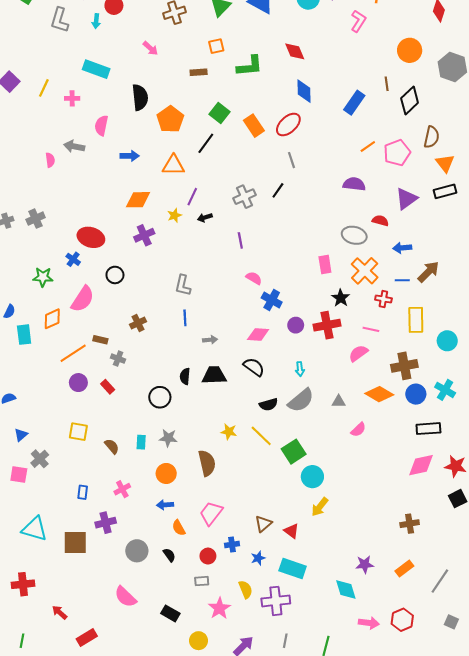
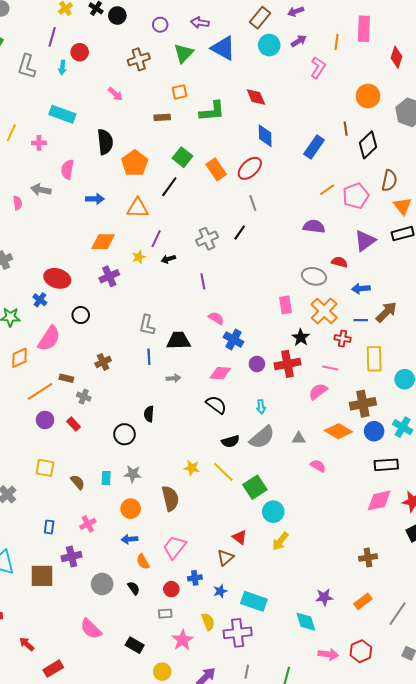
black trapezoid: (214, 375) -> (178, 341), moved
pink semicircle: (358, 430) -> (318, 466), turned -105
red triangle: (292, 531) -> (240, 537), moved

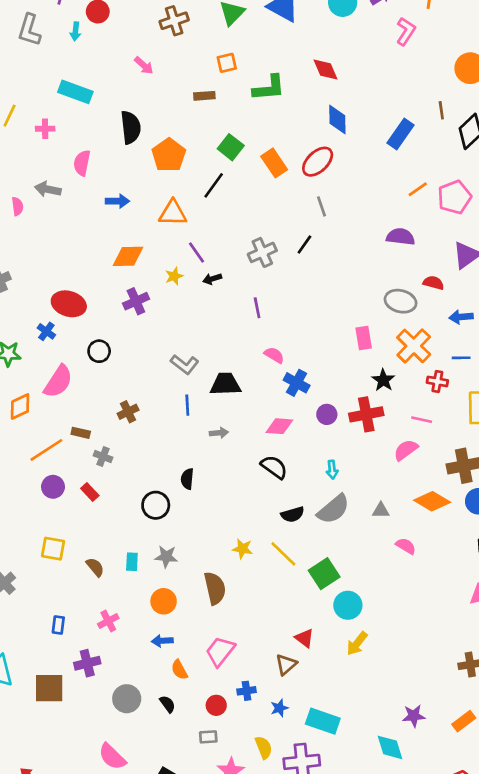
purple line: (156, 239) -> (196, 252), turned -60
gray L-shape: (147, 325) -> (185, 364), turned -65

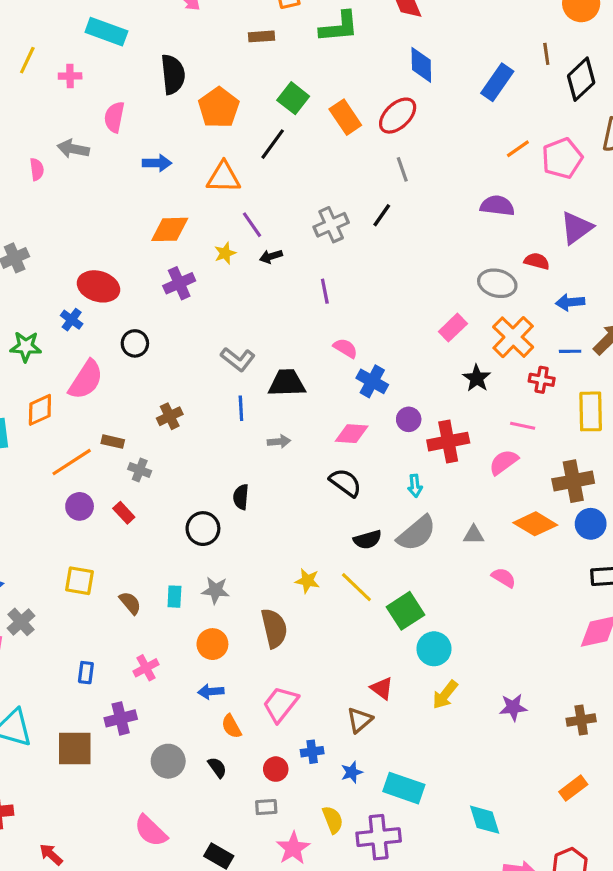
pink rectangle: (364, 338) -> (453, 328), turned 55
red cross: (366, 414) -> (448, 442), moved
purple star: (414, 716) -> (513, 707), moved

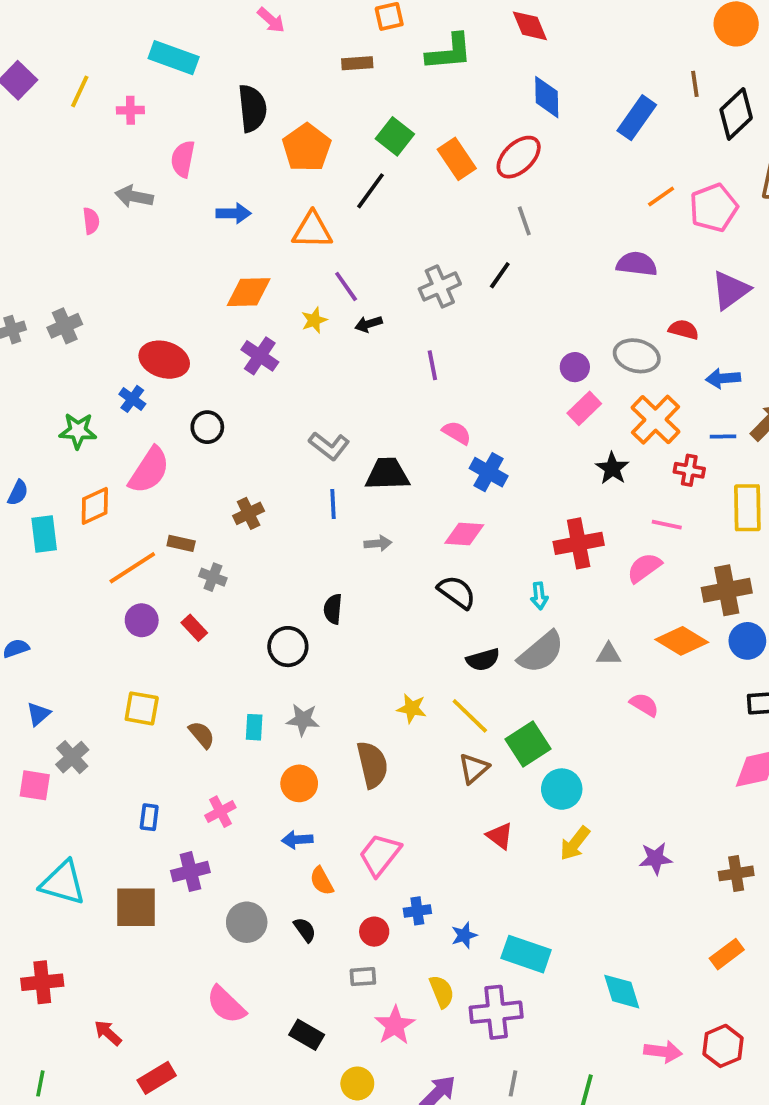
purple cross: (179, 283) -> (260, 356), turned -32
purple circle: (409, 419) -> (575, 367), moved
brown triangle: (360, 720) -> (474, 768), moved

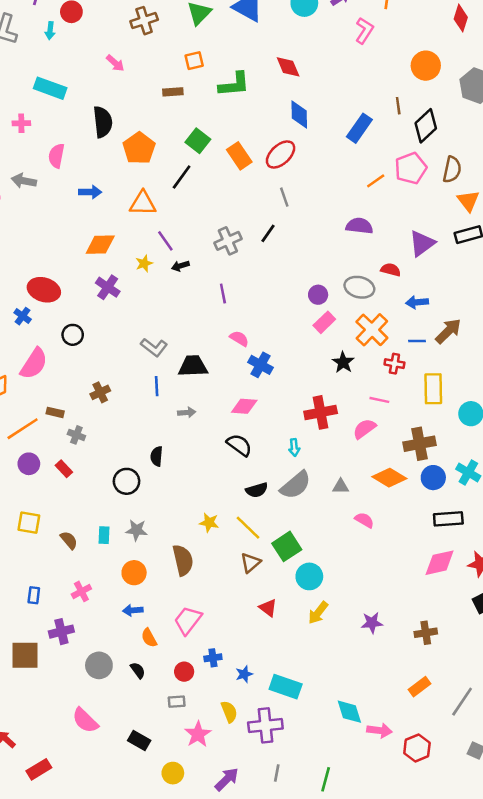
pink pentagon: (714, 208) -> (411, 168), moved
pink arrow: (663, 1052) -> (379, 730), moved

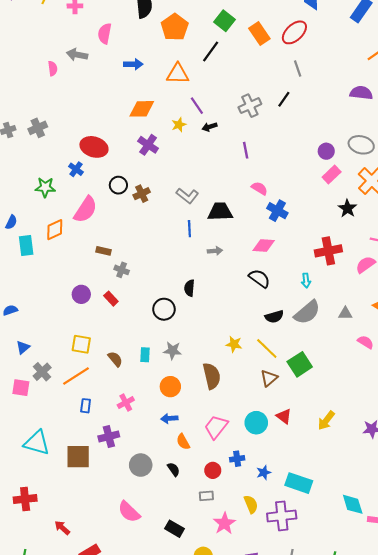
brown cross: (100, 392) -> (142, 194), moved
orange line: (23, 429) -> (76, 376), moved
cyan circle: (309, 576) -> (256, 423), moved

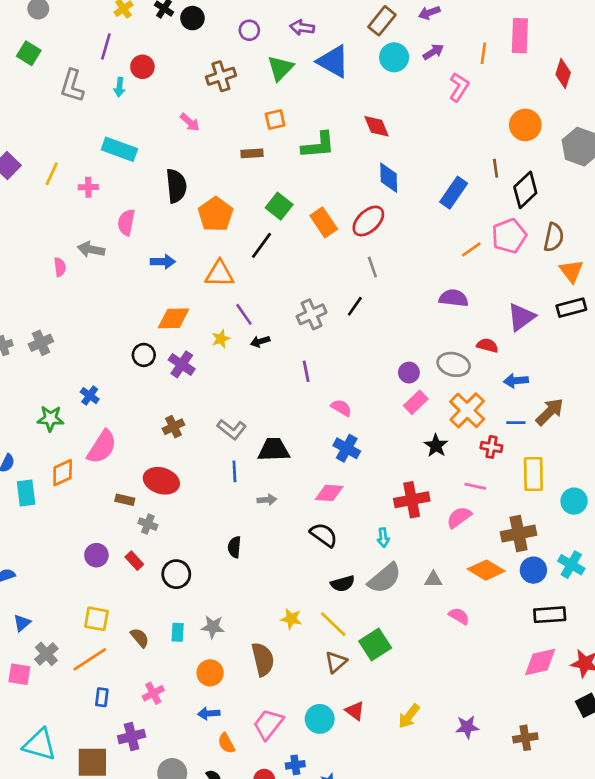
red ellipse: (94, 147) -> (161, 481), moved
black circle: (118, 185) -> (144, 355), moved
pink semicircle: (259, 188) -> (341, 408), moved
black circle: (164, 309) -> (176, 574), moved

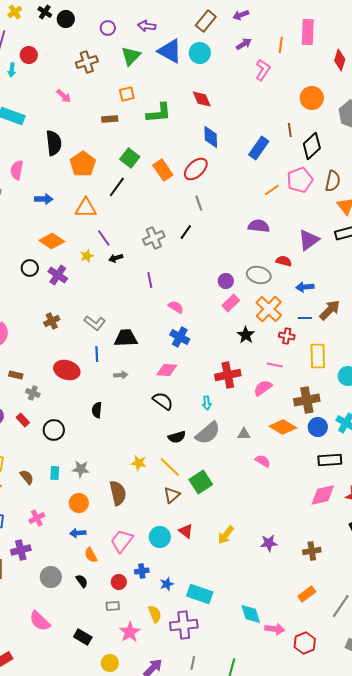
cyan circle: (394, 57) -> (200, 53), moved
orange diamond: (174, 318) -> (52, 241), turned 35
red ellipse: (161, 481) -> (67, 370), moved

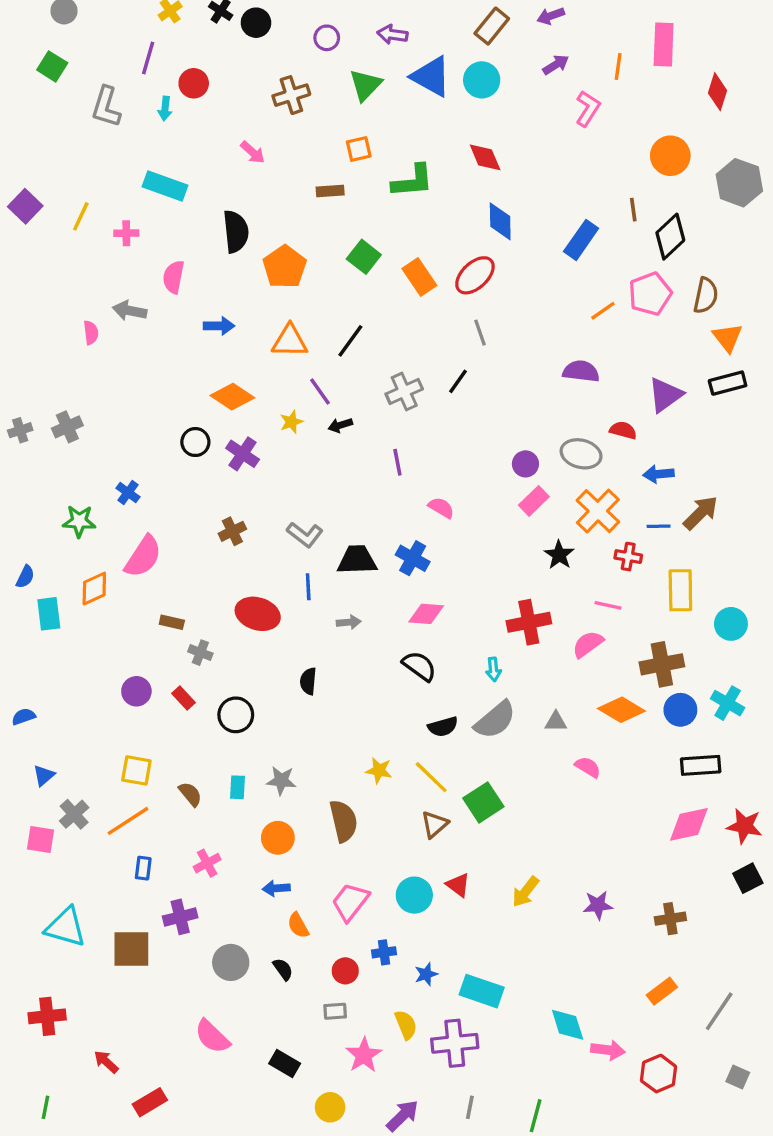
black line: (117, 187) -> (350, 341), moved
blue cross: (180, 337) -> (413, 558), moved

